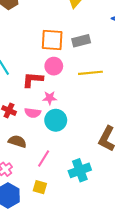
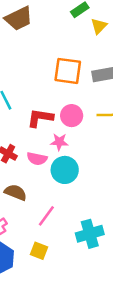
pink circle: (54, 66) -> (72, 116), moved

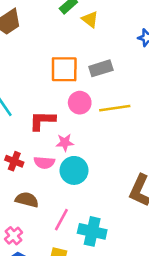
yellow triangle: (99, 26) -> (90, 19), turned -30
pink circle: (72, 116) -> (80, 103), moved
cyan cross: (90, 234) -> (92, 231), moved, turned 36

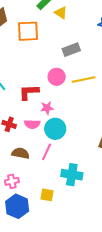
orange square: (64, 69) -> (28, 31), moved
pink line: (61, 220) -> (47, 152), moved
pink cross: (13, 236) -> (12, 181), turned 32

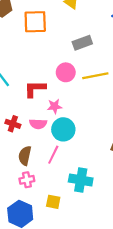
brown semicircle: (21, 153) -> (25, 156), turned -90
pink cross: (12, 181) -> (27, 180), moved

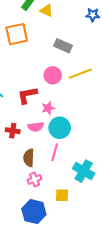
gray rectangle: (82, 43) -> (63, 46), turned 54
cyan cross: (81, 180) -> (84, 171), turned 30

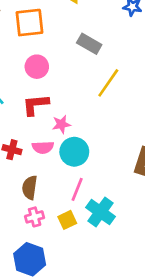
yellow line: (80, 74) -> (108, 83), turned -40
pink circle: (53, 75) -> (37, 67), moved
pink line: (55, 152) -> (77, 189), moved
yellow square: (62, 195) -> (67, 220), moved, turned -32

